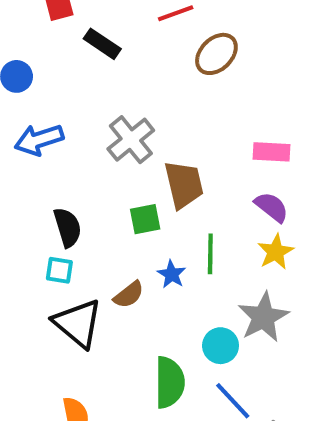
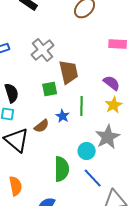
pink rectangle: (272, 152) -> (118, 44), moved

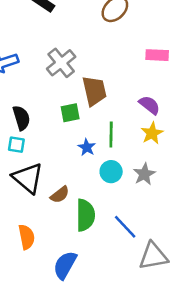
brown semicircle: (42, 126) -> (60, 195), moved
gray star: (108, 137) -> (144, 174), size x0.7
cyan circle: (87, 151) -> (111, 172), moved

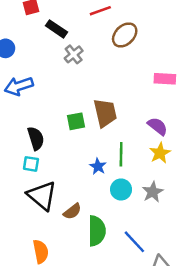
gray cross: (61, 63) -> (74, 54), moved, size x0.7
green square: (70, 113) -> (76, 121), moved

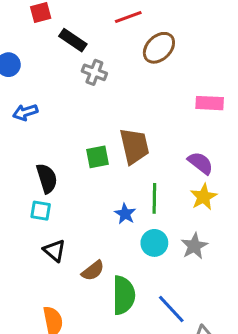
gray cross: (74, 54) -> (94, 72), turned -30
blue arrow: (19, 86) -> (25, 112), size x0.7
black triangle: (42, 196) -> (54, 251), size x0.6

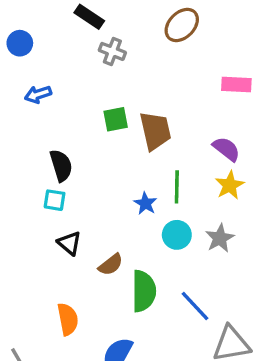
green square: (97, 157) -> (116, 119), moved

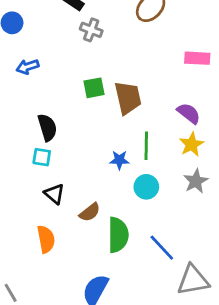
blue star: (145, 203) -> (119, 160), turned -30
gray star: (220, 238) -> (196, 181), moved
orange semicircle: (68, 319) -> (46, 239), moved

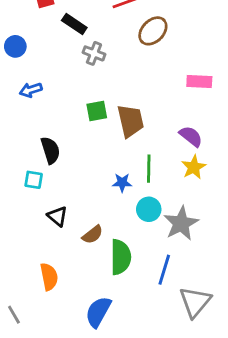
cyan square: (42, 157) -> (34, 180), moved
gray star: (196, 181) -> (181, 223), moved, size x1.4
orange semicircle: (46, 239) -> (49, 277), moved
blue line: (162, 248) -> (164, 270), turned 60
gray triangle: (193, 280) -> (195, 302), turned -40

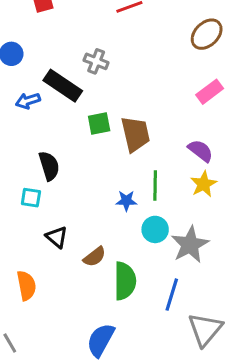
black rectangle: (74, 24) -> (63, 86), moved, size x1.4
brown ellipse: (153, 31) -> (207, 34), moved
pink rectangle: (199, 81) -> (210, 92), turned -40
orange semicircle: (49, 277) -> (26, 285), moved

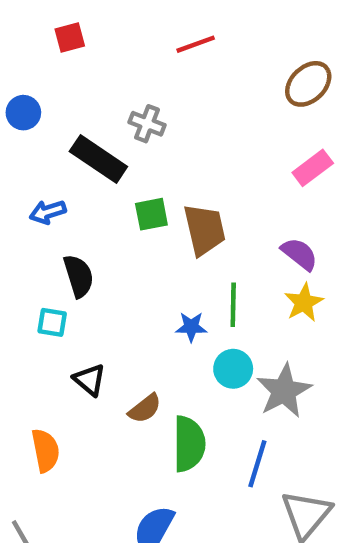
blue arrow: (28, 101) -> (48, 212), moved

